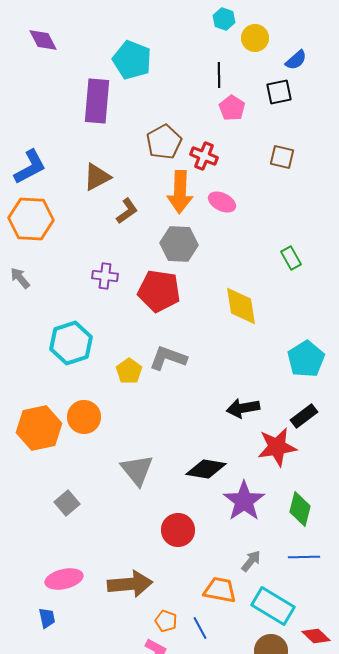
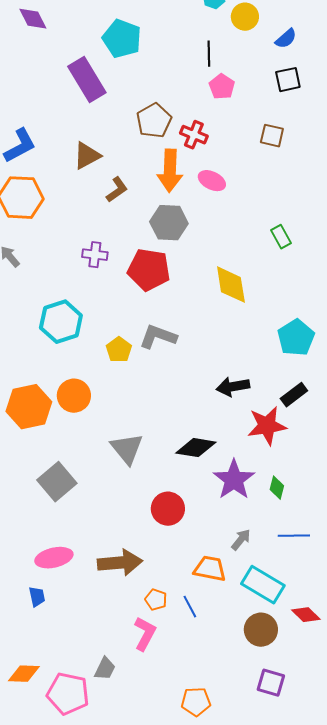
black square: (279, 92) -> (288, 80), moved
purple rectangle: (97, 101) -> (87, 80), turned -36
gray square: (67, 503) -> (57, 482), size x1.5
green diamond: (300, 509) -> (277, 488), moved, size x0.7

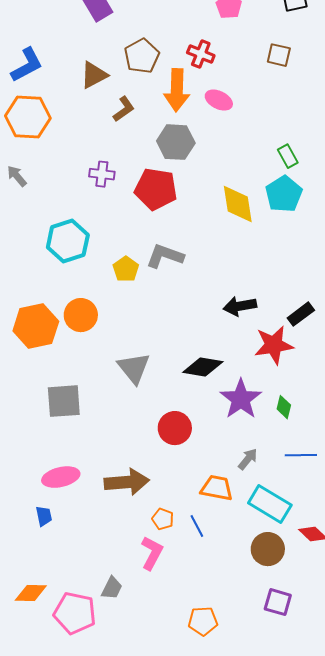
brown pentagon: (154, 121) -> (142, 56), moved
cyan pentagon: (296, 338) -> (284, 194), moved
gray square: (57, 482) -> (64, 401), turned 36

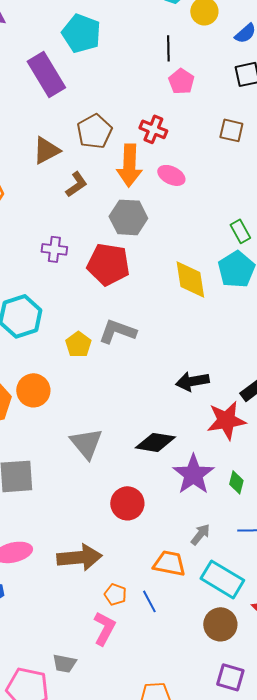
gray trapezoid: (112, 588) -> (64, 663), turned 75

